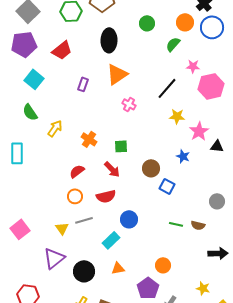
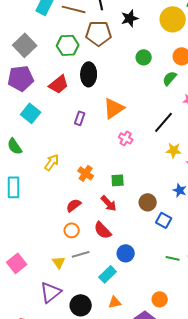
black ellipse: (109, 40) -> (89, 74), moved
green semicircle: (30, 112) -> (15, 146), moved
red semicircle: (106, 196) -> (103, 230), turned 60

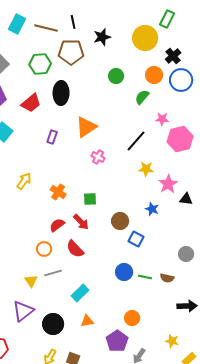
red semicircle: (74, 205) -> (57, 225), moved
blue circle: (126, 253) -> (124, 272), moved

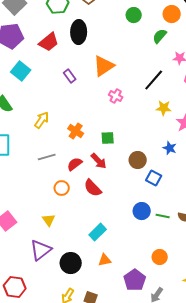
purple rectangle: (52, 137) -> (70, 76), turned -56
gray line: (53, 273) -> (47, 157), moved
orange circle: (132, 318) -> (160, 257), moved

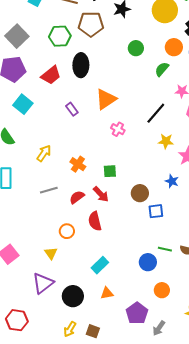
blue square: (154, 178) -> (156, 211), turned -35
orange circle: (62, 188) -> (67, 231), moved
red semicircle: (93, 188) -> (95, 221), turned 30
blue circle: (142, 211) -> (148, 262), moved

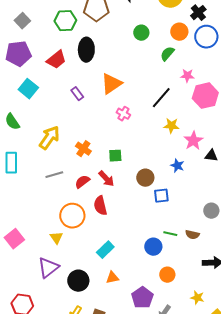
gray square: (17, 36) -> (22, 21), size x0.7
yellow arrow: (44, 153) -> (49, 138), size x1.4
orange circle: (67, 231) -> (72, 216), size x1.6

